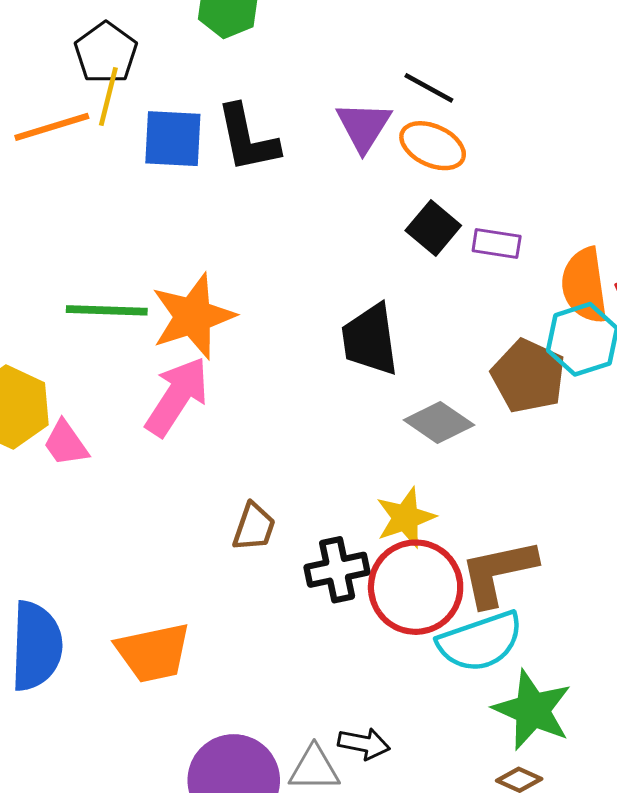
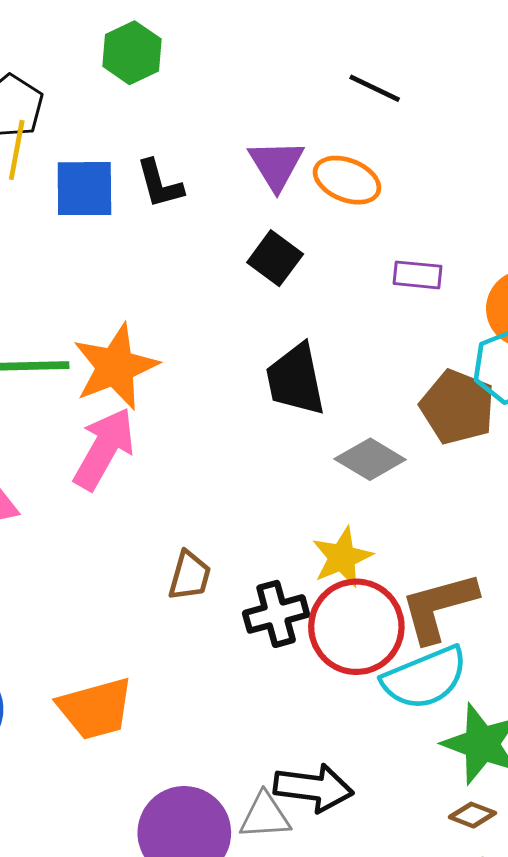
black line: (429, 88) -> (375, 88), moved
black L-shape: (247, 138) -> (160, 184), size x0.7
black square: (433, 228) -> (275, 258), moved
black arrow: (364, 744) -> (313, 788), size x1.5

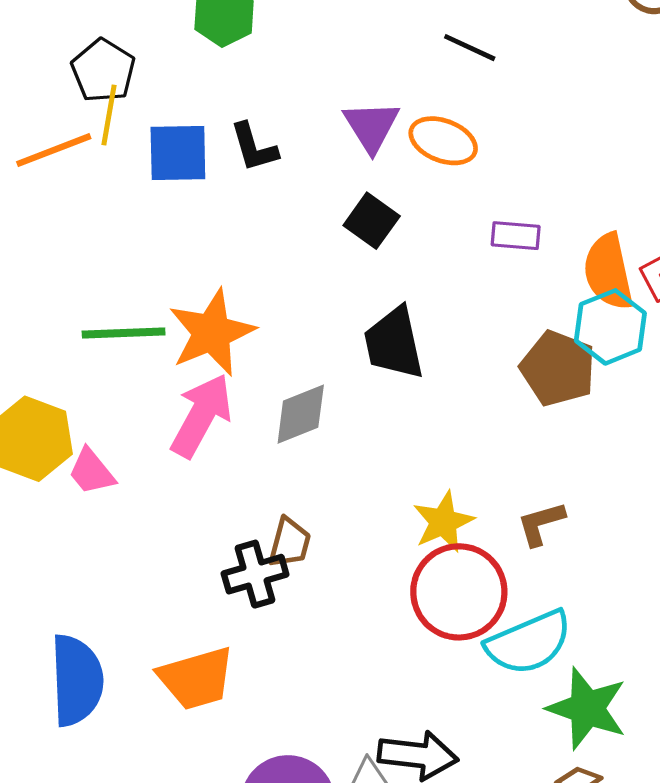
gray diamond: (370, 459) -> (301, 414), moved, turned -52
brown L-shape: (439, 607) -> (541, 523), moved, size x0.6
black cross: (276, 614) -> (255, 574), moved

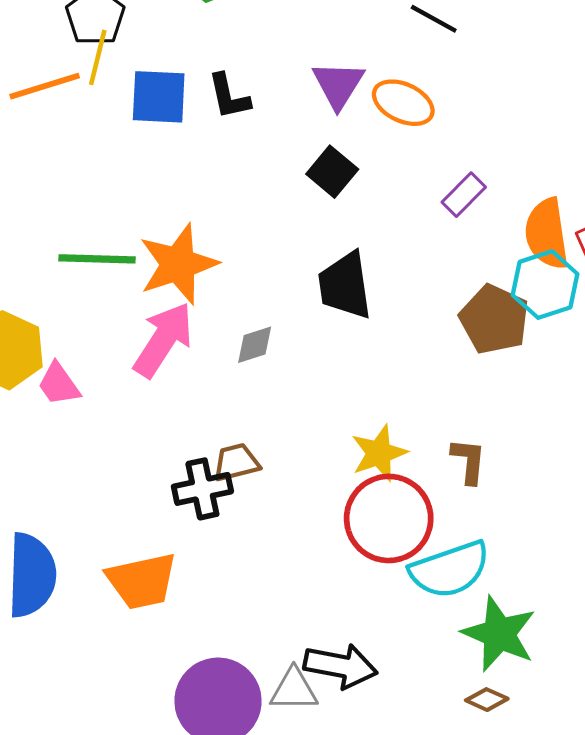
purple rectangle: (516, 236) -> (464, 195), turned -54
gray diamond: (301, 414) -> (255, 345), size x0.7
brown L-shape: (541, 523) -> (469, 461), turned 108
brown trapezoid: (290, 543) -> (236, 462), turned -123

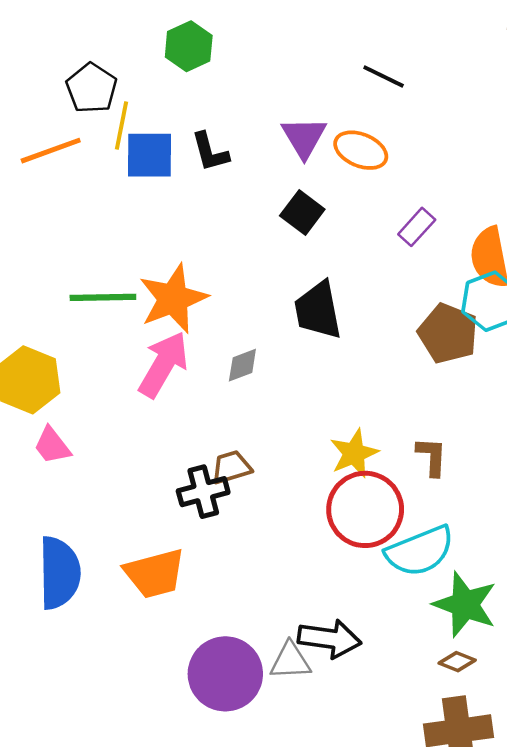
yellow line: (98, 57) -> (122, 125), moved
pink trapezoid: (59, 384) -> (52, 446), moved

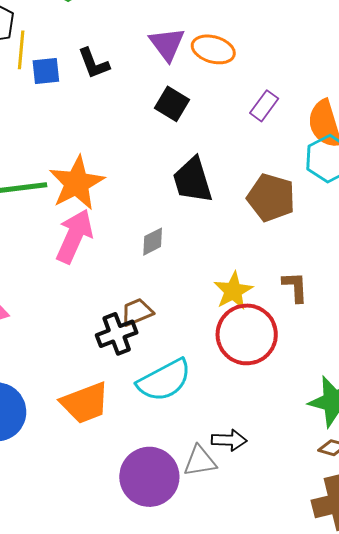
blue square: (150, 155) -> (46, 71), size x0.7
brown pentagon: (448, 333) -> (271, 198), moved
gray diamond: (242, 365) -> (153, 242), moved
cyan semicircle: (420, 551) -> (164, 380), moved
black arrow: (329, 639) -> (229, 440), size x0.7

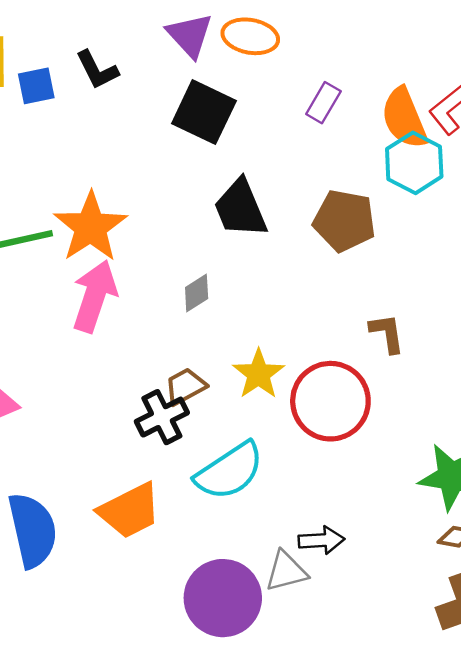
black square: (172, 104) -> (204, 112), size x1.4
yellow star: (233, 291) -> (259, 374), moved

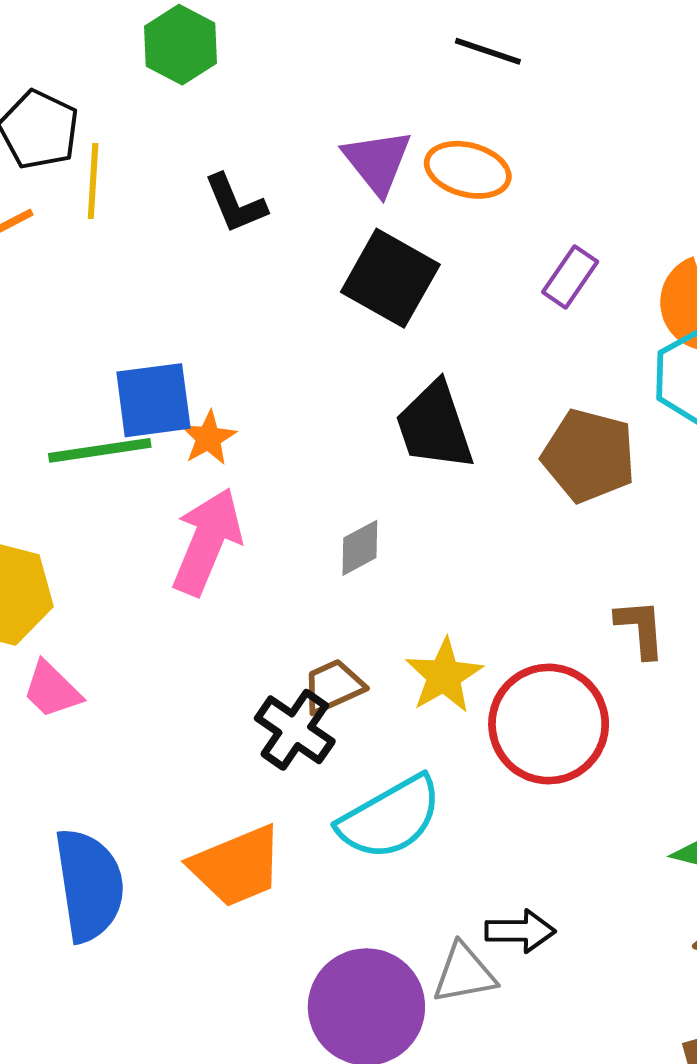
blue square: (36, 86) -> (153, 400), moved, size x1.4
orange star: (91, 227) -> (208, 438), size x0.5
black cross: (162, 417) -> (295, 730), turned -33

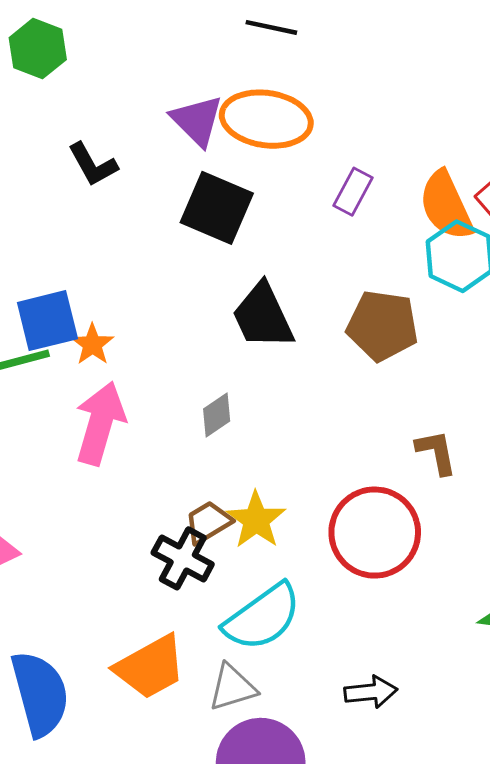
orange ellipse: (468, 170) -> (266, 119), size x1.4
yellow star: (444, 676) -> (256, 520), moved
gray triangle: (464, 974) -> (232, 687), moved

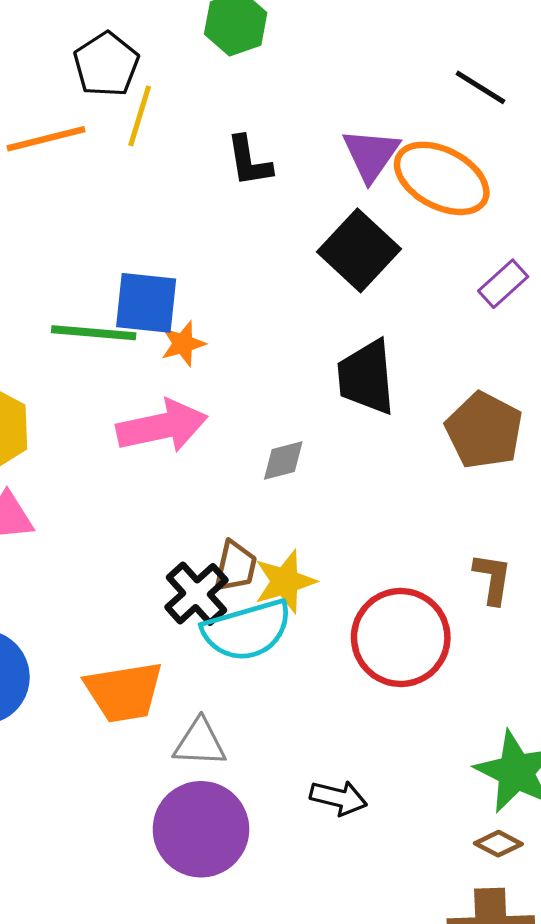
pink arrow: (100, 423) -> (162, 426), turned 42
brown trapezoid: (208, 522) -> (235, 566), turned 114
cyan semicircle: (262, 617) -> (247, 630), moved

